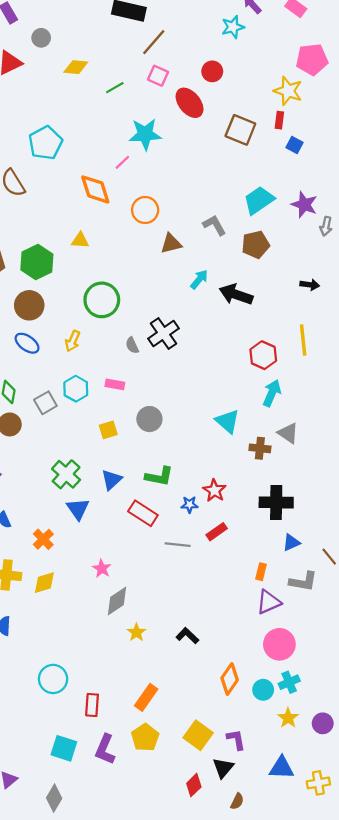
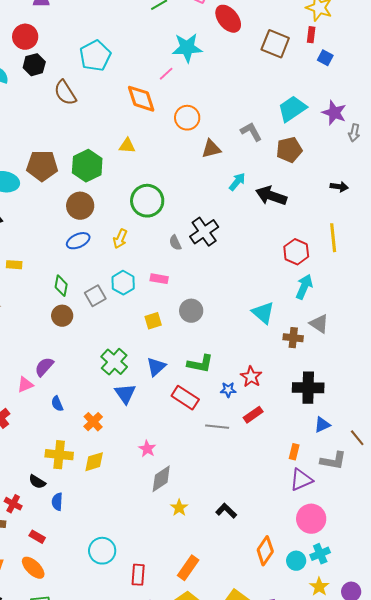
blue ellipse: (27, 343) -> (78, 241), turned -60

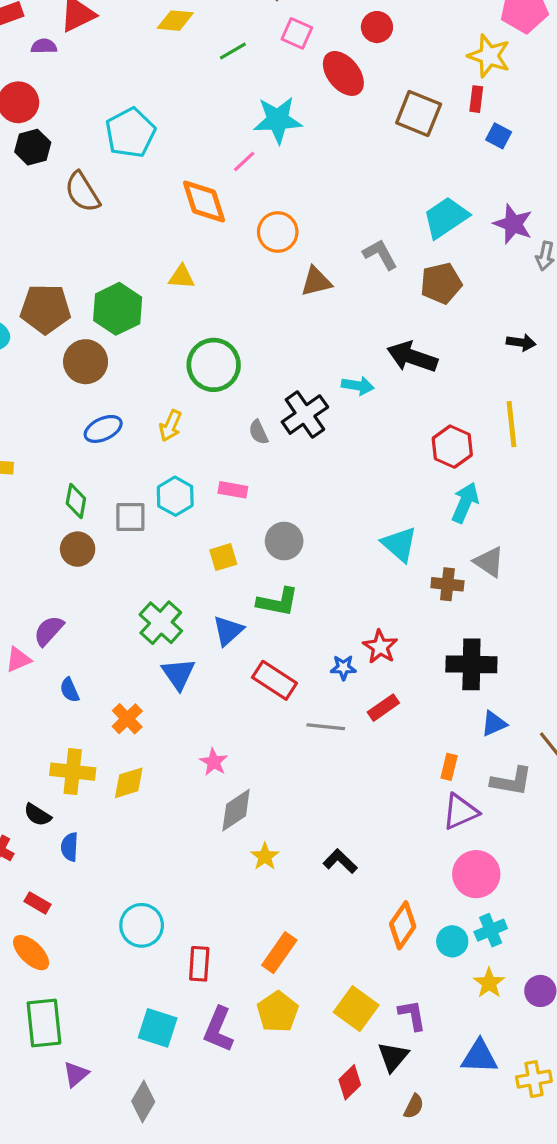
cyan arrow: (237, 182) -> (358, 386), moved, turned 60
brown circle: (80, 206) -> (86, 362), moved
gray square: (95, 296) -> (130, 517), turned 30
green L-shape: (200, 364) -> (278, 602), moved

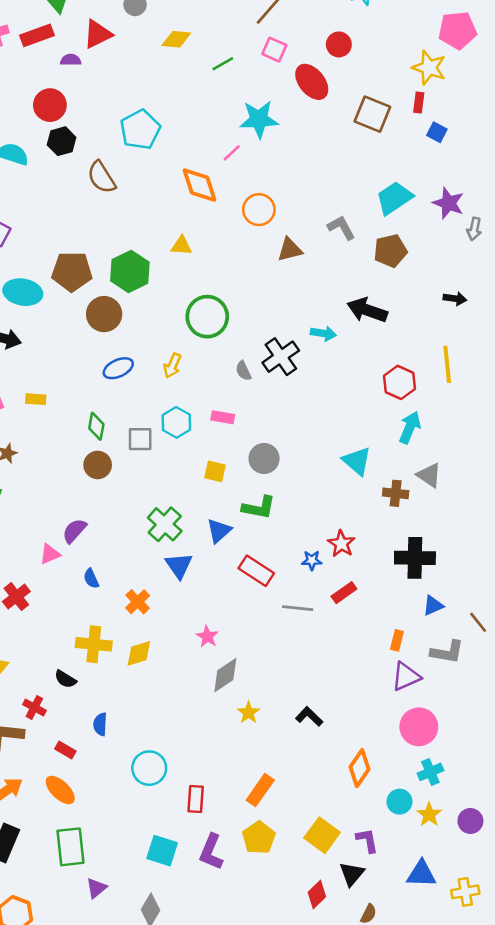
yellow square: (223, 557) -> (215, 471), turned 30
blue semicircle: (70, 847) -> (100, 724), moved
cyan circle: (452, 941) -> (399, 802), moved

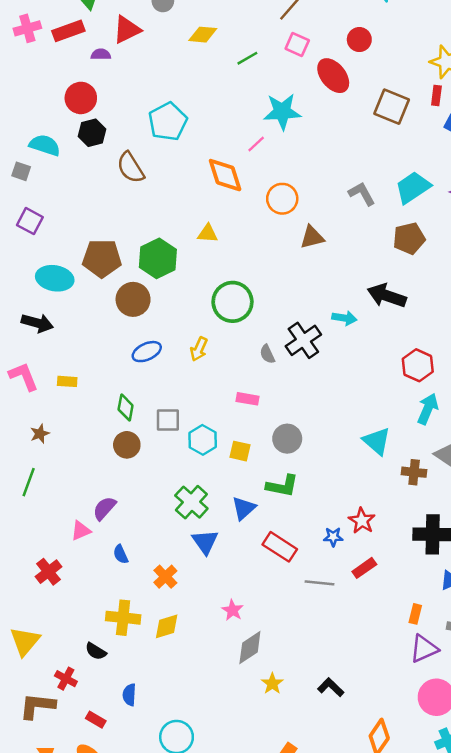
gray L-shape: (341, 228) -> (362, 194), moved
cyan hexagon: (176, 422) -> (203, 440), moved

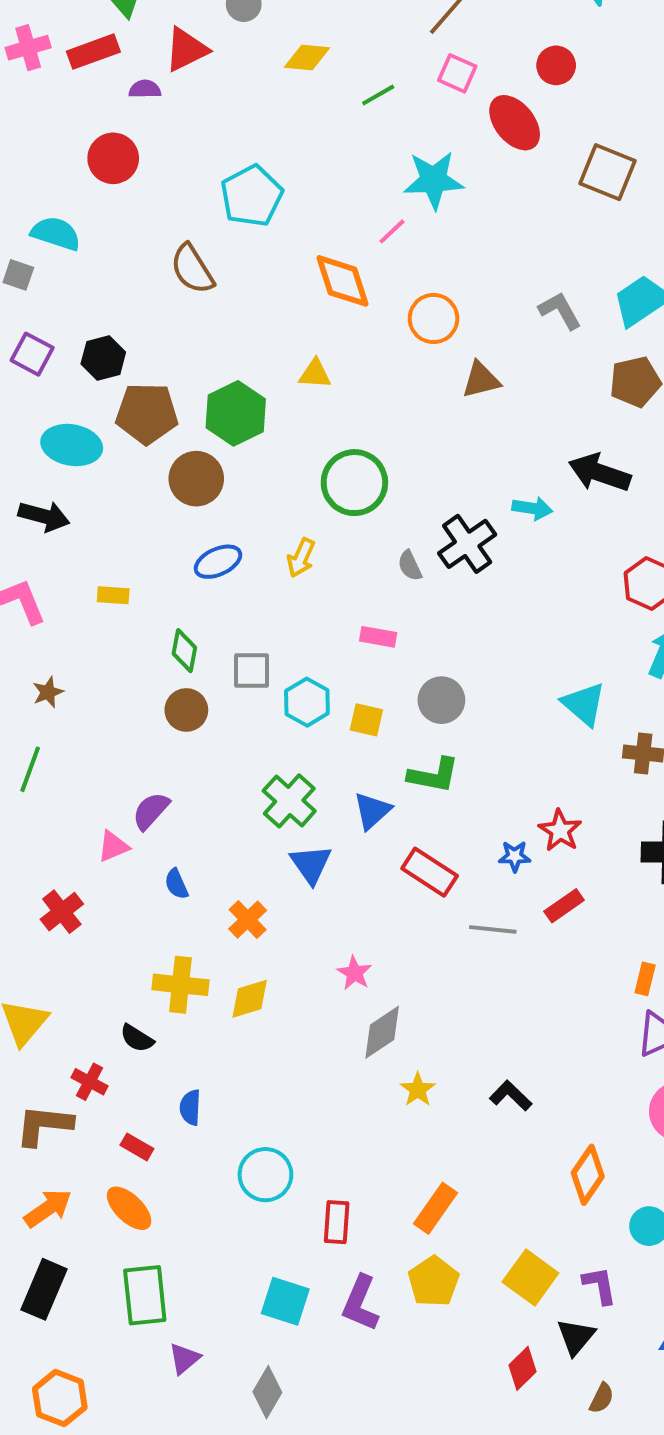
black hexagon: (92, 133) -> (103, 358), moved
yellow rectangle: (67, 381) -> (113, 595), moved

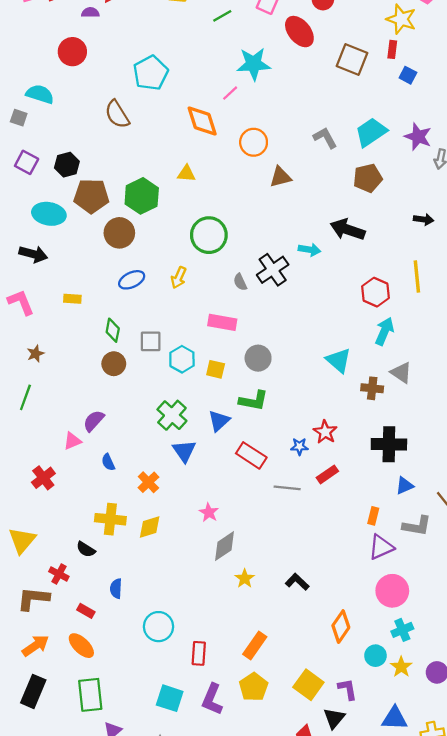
pink rectangle: (378, 637) -> (222, 322), size x1.4

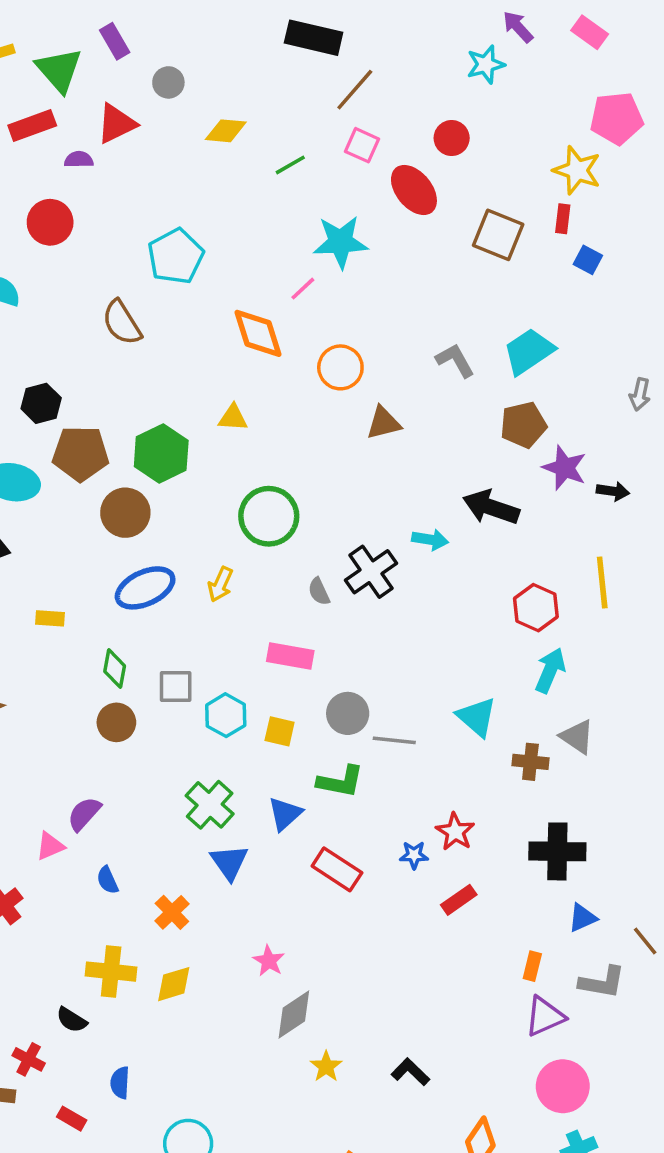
purple star: (418, 137) -> (565, 468), moved
blue ellipse: (132, 280) -> (145, 588), size x1.4
gray line: (287, 488) -> (394, 740), moved

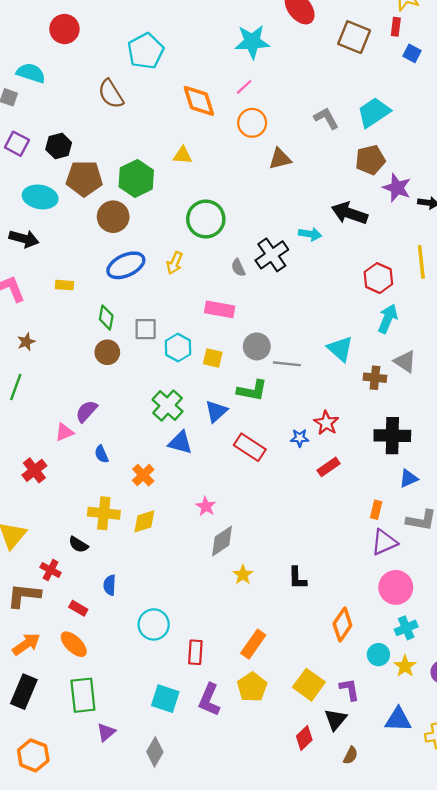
pink line: (303, 289) -> (244, 87), moved
blue triangle: (229, 862) -> (180, 443), turned -40
black L-shape: (410, 1072) -> (297, 578), turned -135

